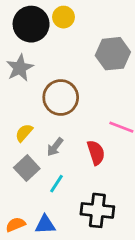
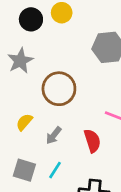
black circle: (31, 24) -> (31, 19), size x0.7
gray square: (27, 168) -> (24, 170), moved, turned -30

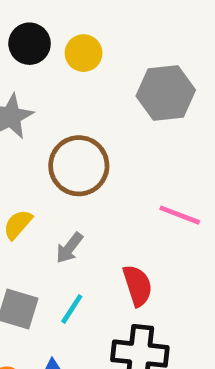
yellow circle: (62, 13) -> (84, 53), moved
red semicircle: (92, 141) -> (138, 286), moved

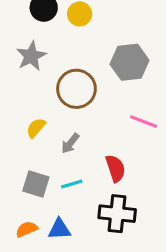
gray hexagon: (166, 93) -> (130, 62), moved
cyan line: (72, 309) -> (72, 184), turned 40

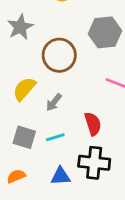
yellow semicircle: (36, 128) -> (24, 89), size x1.4
blue triangle: (59, 229) -> (61, 176), moved

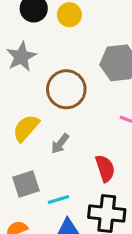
gray square: (24, 137) -> (26, 184), turned -35
cyan line: (55, 137) -> (59, 200), moved

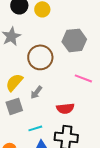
red semicircle: (105, 168) -> (65, 108), turned 102
gray square: (26, 184) -> (14, 106), moved

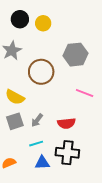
yellow semicircle: (14, 82) -> (15, 97), turned -102
gray arrow: (36, 92) -> (37, 120), moved

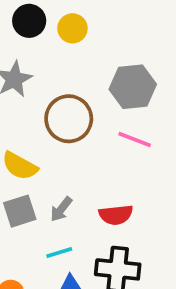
pink line: (85, 93) -> (135, 139), moved

